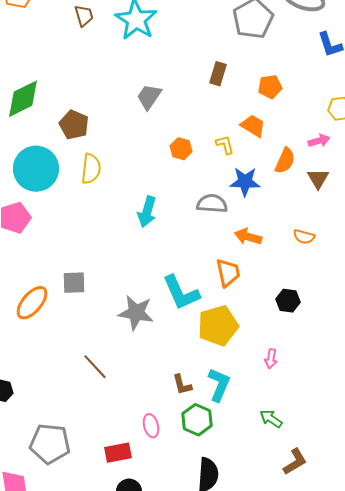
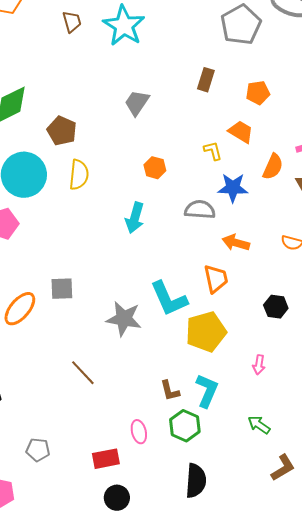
orange hexagon: (181, 149) -> (155, 168), moved
gray pentagon: (50, 444) -> (38, 450), size x0.6

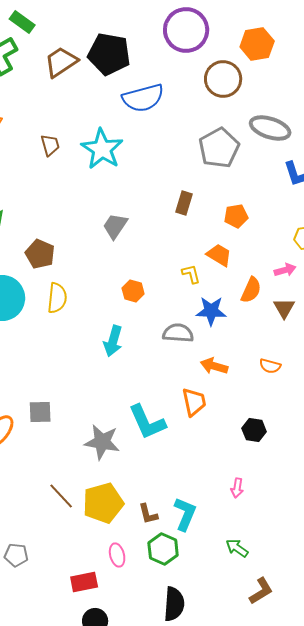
yellow pentagon: (206, 332) -> (103, 503), moved
gray pentagon: (38, 450) -> (16, 555), moved

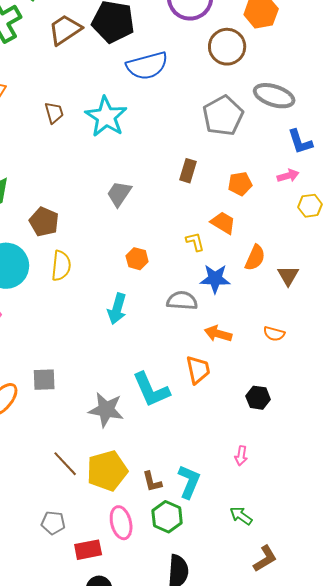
pink arrow: (285, 270) -> (288, 176), moved
gray pentagon: (16, 555) -> (53, 523), moved
pink ellipse: (117, 555) -> (121, 523), size x1.4

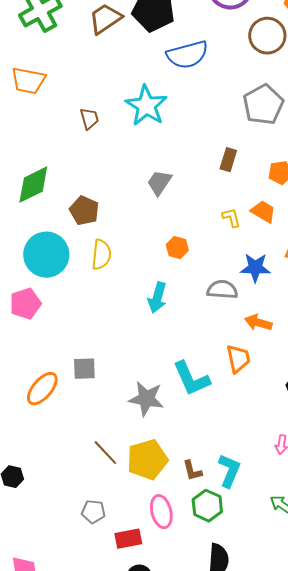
brown trapezoid: (54, 113) -> (89, 119), moved
yellow L-shape: (195, 242) -> (231, 218), moved

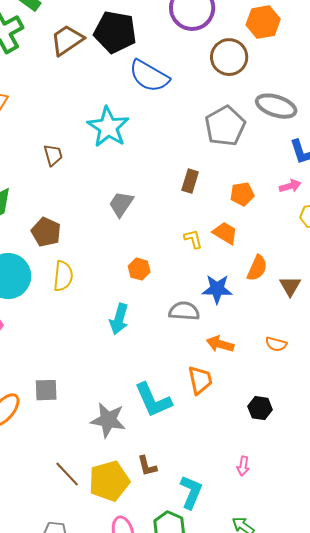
blue semicircle: (187, 55) -> (149, 76), turned 45
brown trapezoid: (89, 119) -> (53, 155), moved
brown L-shape: (192, 471) -> (147, 466), moved

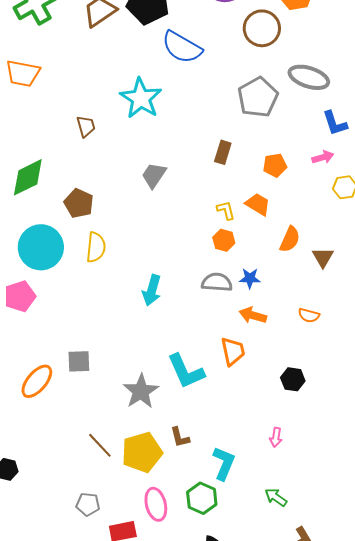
orange hexagon: (139, 269) -> (224, 240), moved
blue star: (217, 289) -> (250, 278), moved, size x0.7
gray star: (108, 420) -> (141, 391), turned 30

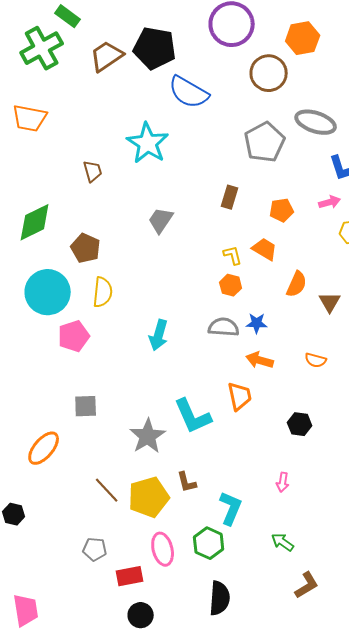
pink pentagon: (20, 296) -> (74, 336), moved
orange ellipse: (37, 381) -> (44, 448), moved

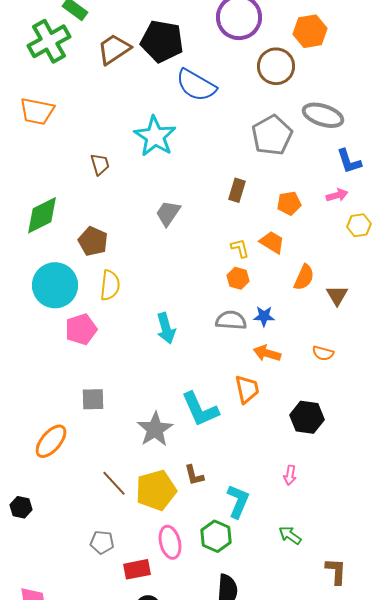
cyan arrow: (159, 335) -> (166, 328), turned -32
black hexagon: (300, 424) -> (307, 417), size x1.4
brown L-shape: (307, 585) -> (336, 571), moved, turned -56

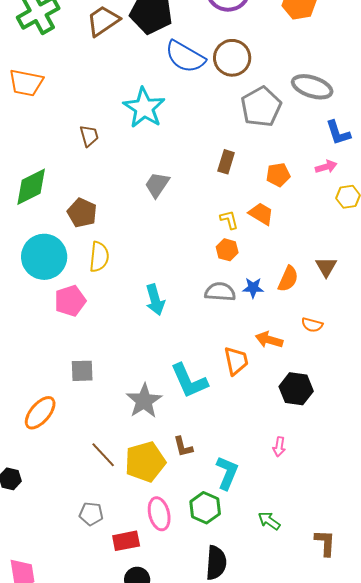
brown circle: (276, 66) -> (232, 58), moved
orange semicircle: (304, 277) -> (288, 279), moved
orange arrow: (267, 353) -> (269, 340), moved
green arrow: (290, 535) -> (269, 521), moved

